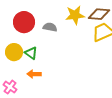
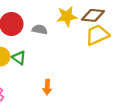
orange arrow: (34, 74) -> (47, 87), moved, turned -88

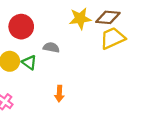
gray semicircle: (40, 29) -> (51, 47), moved

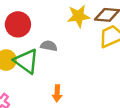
green triangle: (29, 62) -> (26, 61), size x1.6

